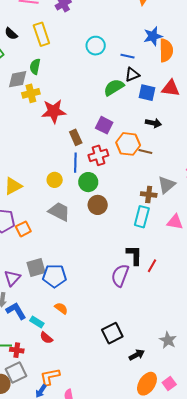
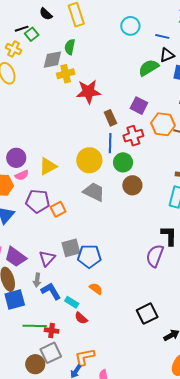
yellow circle: (55, 180) -> (89, 160), size x1.6

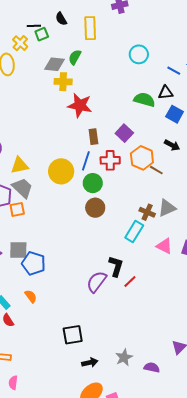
blue line: (162, 36) -> (174, 71), moved
green semicircle: (149, 68) -> (144, 100), turned 30
gray trapezoid: (94, 192) -> (22, 188), moved

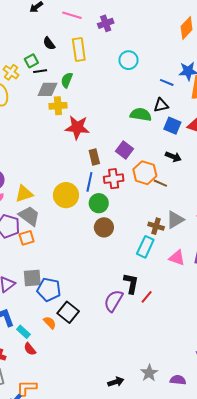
black line: (34, 26) -> (40, 71), moved
cyan circle: (139, 54) -> (128, 60), moved
black square: (73, 335) -> (68, 312), moved, turned -35

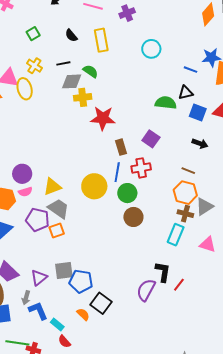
green square: (31, 61) -> (33, 34), moved
green semicircle: (67, 80) -> (90, 71), turned 105
orange hexagon: (145, 173) -> (185, 193), moved

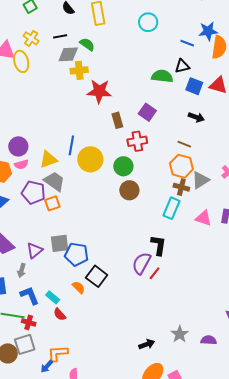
blue line: (117, 172) -> (71, 145), moved
red line: (179, 285) -> (155, 273), moved
blue L-shape: (38, 311) -> (30, 295), moved

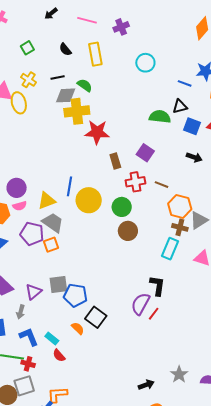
yellow cross: (79, 70) -> (77, 111), size x1.4
brown line: (184, 144) -> (161, 185), moved

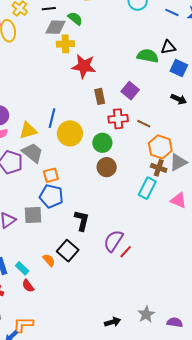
blue line: (185, 83) -> (172, 12), moved
yellow cross: (77, 111) -> (65, 44), size x0.7
orange square: (51, 245) -> (51, 175), moved
black L-shape: (157, 286) -> (82, 221), moved
blue pentagon: (75, 295) -> (51, 196), moved

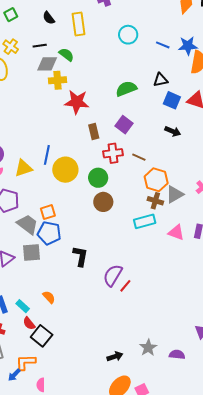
green semicircle: (148, 56) -> (126, 89), moved, turned -30
gray trapezoid: (32, 153) -> (27, 224), moved
cyan rectangle: (147, 188) -> (145, 221), turned 50
black square: (68, 251) -> (42, 336), moved

